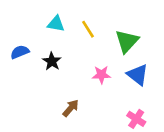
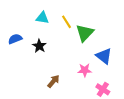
green triangle: (127, 41) -> (85, 33), moved
pink star: (101, 75) -> (85, 70), moved

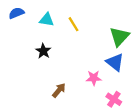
green triangle: (85, 33) -> (119, 37), moved
blue semicircle: (15, 39) -> (16, 13), moved

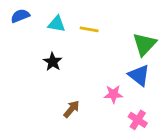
yellow line: (74, 24) -> (89, 29), turned -48

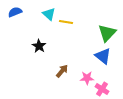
cyan triangle: (57, 24) -> (49, 14), moved, turned 32
pink star: (113, 94) -> (87, 78), moved
brown arrow: (72, 109) -> (62, 71), moved

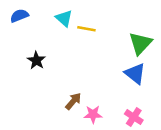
black star: (39, 46) -> (36, 60), moved
brown arrow: (62, 71) -> (73, 101), moved
pink star: (87, 78) -> (93, 114), moved

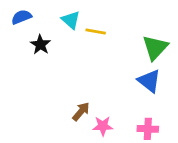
black star: (36, 60) -> (40, 45), moved
pink cross: (134, 117) -> (148, 129), turned -30

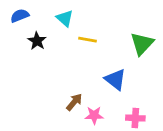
yellow line: (96, 32) -> (87, 40), moved
blue triangle: (149, 81) -> (115, 79), moved

